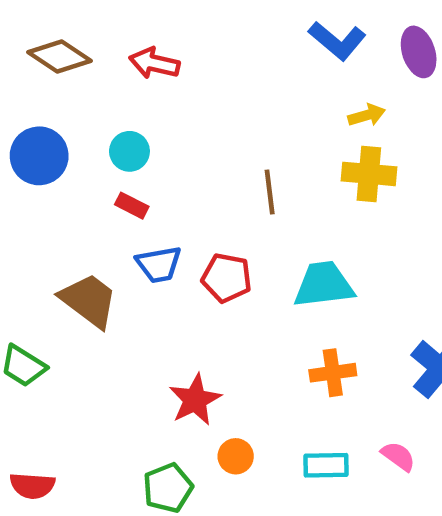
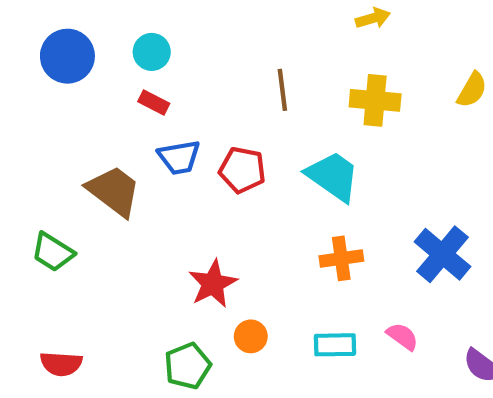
yellow cross: (369, 174) -> (375, 100), moved
cyan trapezoid: (324, 285) -> (333, 176), turned 42

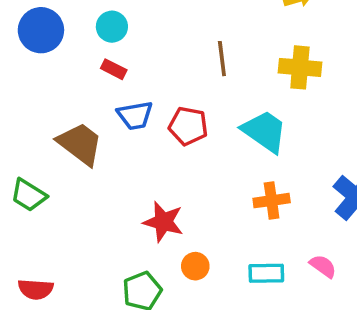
red star: (213, 284) -> (163, 222), turned -30

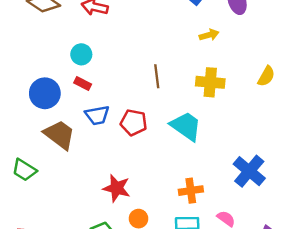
blue circle: (41, 30) -> (45, 93), moved
orange cross: (272, 201) -> (191, 191), moved

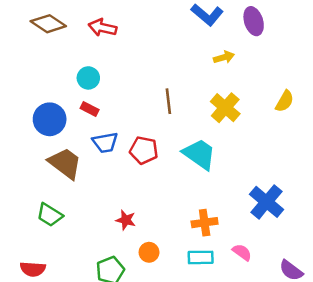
yellow cross: (210, 82) -> (225, 108), turned 36
green trapezoid: (24, 170) -> (50, 215), moved
red star: (117, 188) -> (126, 220), size x0.7

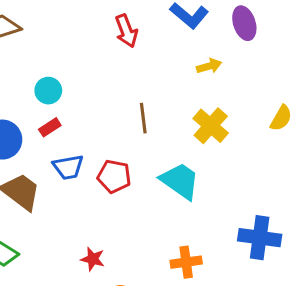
red arrow: (103, 28) -> (126, 31), moved, turned -124
red rectangle: (90, 109) -> (50, 127), turned -60
blue cross: (267, 202) -> (260, 238), turned -32

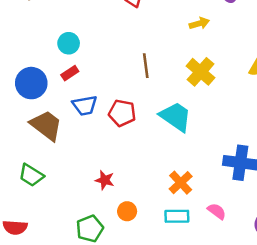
orange cross: (186, 262) -> (181, 183), turned -35

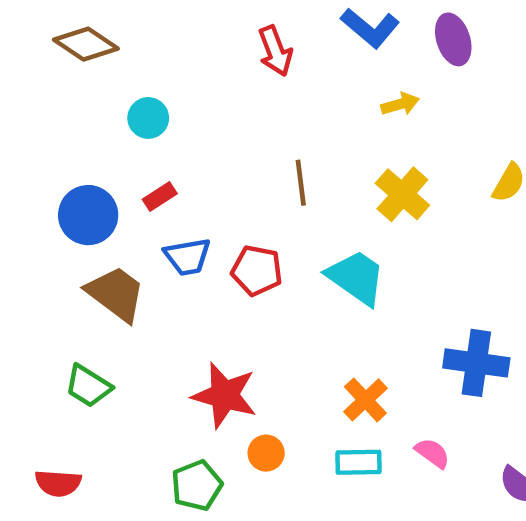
cyan circle: (69, 43) -> (148, 118), moved
red star: (105, 180) -> (224, 395), size x1.8

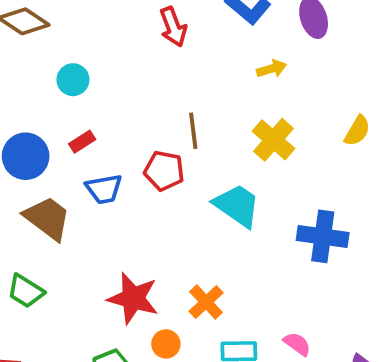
red pentagon: (257, 271) -> (164, 171), moved
blue cross: (476, 363) -> (323, 236), moved
orange cross: (365, 400) -> (206, 302), moved

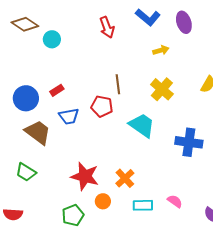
cyan circle: (73, 80) -> (52, 39), moved

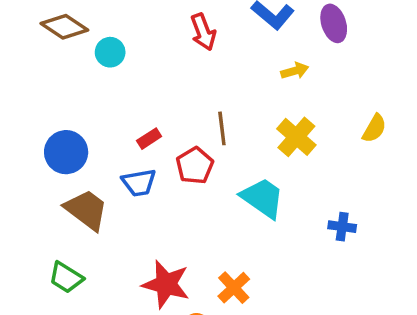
red rectangle: (57, 90) -> (149, 139), moved
red pentagon: (102, 106) -> (195, 166), turned 30
blue cross: (189, 142) -> (342, 227), size x0.6

